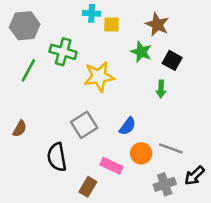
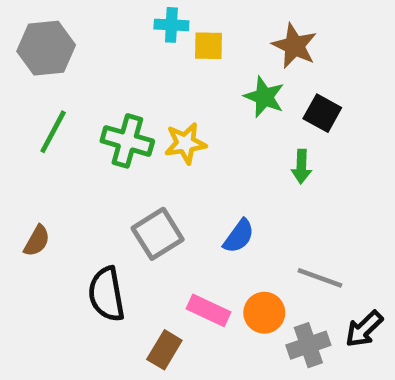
green cross: (63, 52) -> (127, 141), moved
yellow star: (99, 77) -> (185, 143), size x0.7
orange circle: (141, 153) -> (264, 313), moved

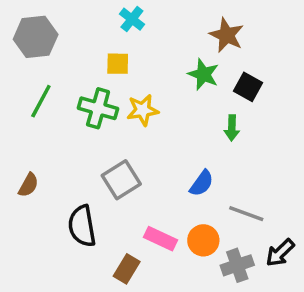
cyan cross: (171, 25) -> (132, 19), turned 35
yellow square: (209, 46) -> (118, 64), moved
blue semicircle: (239, 236) -> (202, 183), moved

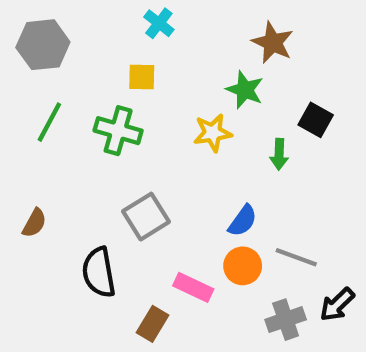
black square: (248, 87) -> (316, 120), moved
yellow star: (143, 110) -> (213, 133), moved
orange circle: (203, 240) -> (243, 266), moved

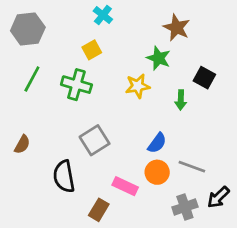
yellow square: (142, 77) -> (92, 50), turned -30

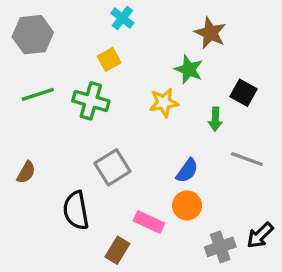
green line: (32, 79) -> (38, 94), turned 44
gray line: (192, 167) -> (247, 159), moved

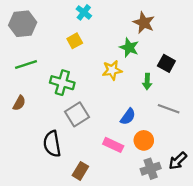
green cross: (91, 101) -> (62, 83), moved
brown semicircle: (26, 172) -> (19, 103), moved
orange circle: (187, 205) -> (144, 140), moved
pink rectangle: (149, 222) -> (113, 145), moved

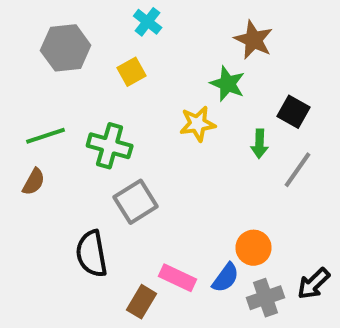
gray hexagon: (23, 24) -> (66, 48), moved
green line: (26, 65) -> (46, 136), moved
gray line: (169, 109) -> (297, 170), moved, turned -75
blue semicircle: (128, 117) -> (226, 278), moved
pink rectangle: (113, 145) -> (178, 278), moved

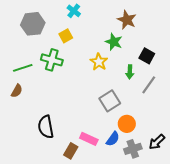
yellow star: (198, 124) -> (99, 62), turned -30
green cross: (110, 146) -> (52, 60), moved
gray square: (136, 202) -> (110, 101), moved

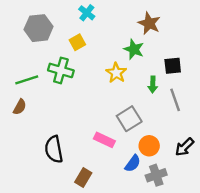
black square: (147, 56) -> (173, 66), turned -35
gray line: (149, 85) -> (175, 100), turned -54
pink rectangle: (89, 139) -> (104, 140), moved
black arrow: (157, 142) -> (184, 147), moved

